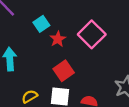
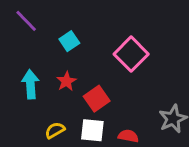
red star: (58, 39) -> (66, 81), moved

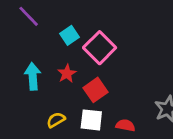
pink square: (131, 54) -> (100, 48), moved

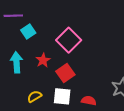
purple line: (29, 16) -> (13, 16), turned -48
cyan square: (70, 35) -> (28, 32), moved

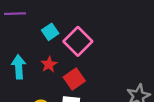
cyan square: (28, 32) -> (50, 32), moved

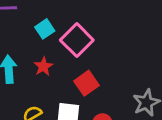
red square: (74, 79) -> (87, 83), moved

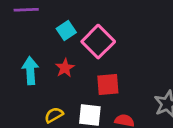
red square: (87, 83) -> (108, 85), turned 30

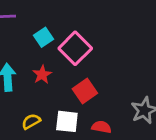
red square: (108, 85) -> (85, 91), turned -30

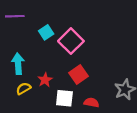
red star: (42, 75) -> (45, 80), moved
yellow semicircle: (31, 121) -> (23, 88), moved

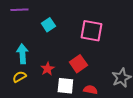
pink square: (71, 41) -> (91, 31), moved, turned -35
yellow semicircle: (23, 88) -> (19, 77), moved

